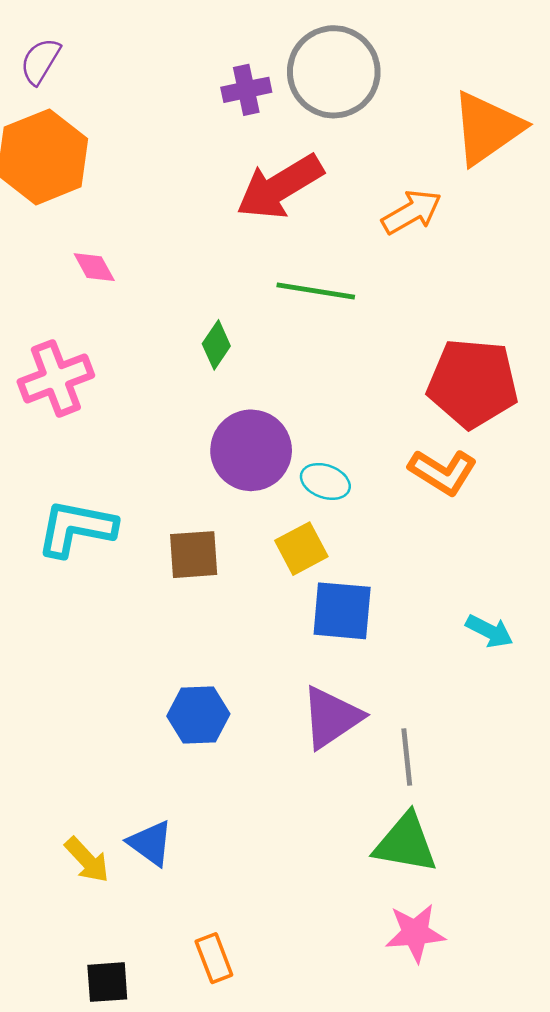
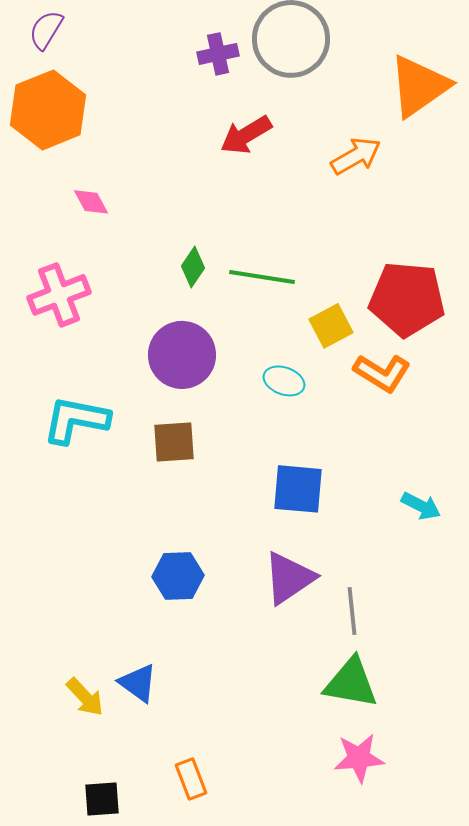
red arrow: (280, 187) -> (246, 135), size x0.7
green line: (316, 291) -> (262, 277), moved
purple circle: (251, 450) -> (182, 355), moved
yellow square: (301, 549) -> (331, 326), moved

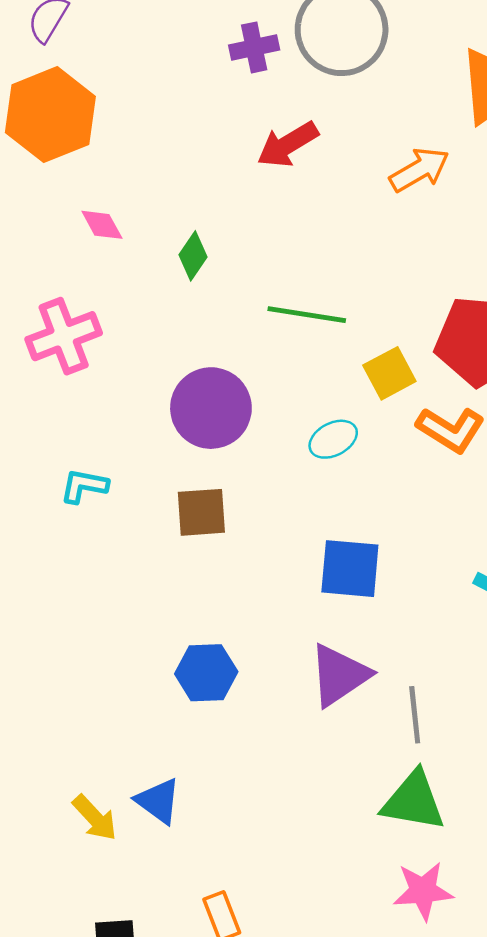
green diamond: (193, 267) -> (193, 256), moved
cyan ellipse: (284, 381) -> (333, 439), turned -48
cyan L-shape: (76, 420) -> (84, 486), size x0.6

